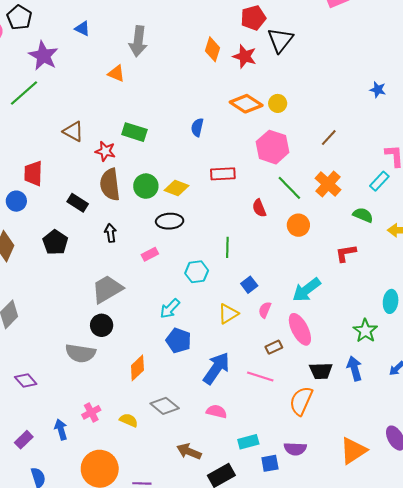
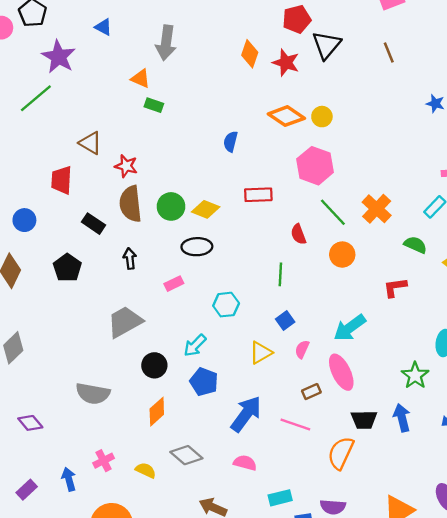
green rectangle: (134, 132) -> (154, 105), moved, size x0.7
brown line: (329, 138) -> (389, 52), moved, turned -66
red trapezoid: (33, 173) -> (62, 180), moved
green line: (227, 247) -> (280, 274), moved
black circle: (102, 325) -> (154, 365), moved

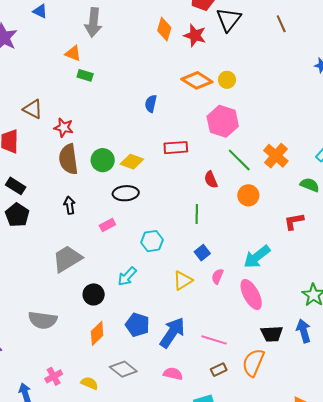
black rectangle: (93, 224) -> (16, 186), moved
blue pentagon: (204, 382) -> (137, 325), moved
brown rectangle: (311, 392) -> (219, 370), moved

